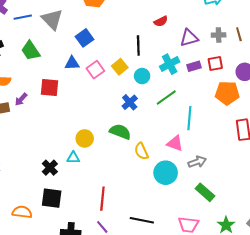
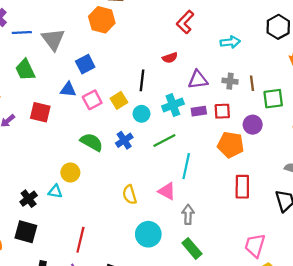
green semicircle: (120, 132) -> (92, 142), moved
gray arrow: (197, 162) -> (188, 214), turned -78
cyan circle: (166, 173) -> (148, 234), moved

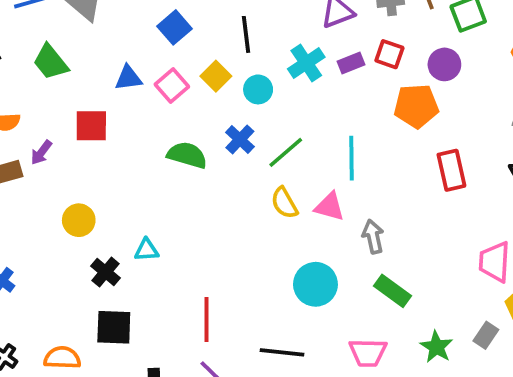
blue square: (85, 64) -> (174, 27), moved
red square: (222, 111) -> (389, 54), turned 35
green line: (164, 141) -> (286, 152), moved
yellow circle: (70, 172) -> (79, 220), moved
yellow semicircle: (130, 195) -> (284, 203), moved

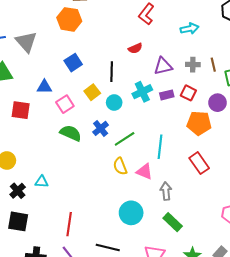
pink square: (172, 85) -> (65, 104), moved
red rectangle: (451, 170) -> (199, 163), moved, turned -30

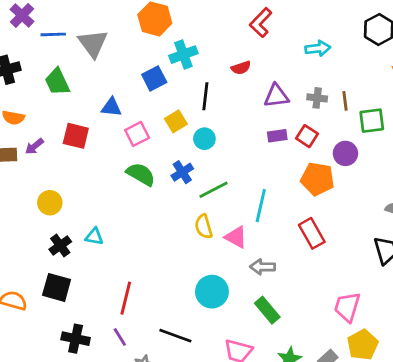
cyan cross: (142, 92) -> (183, 55), moved
gray arrow: (166, 191) -> (263, 267), turned -90

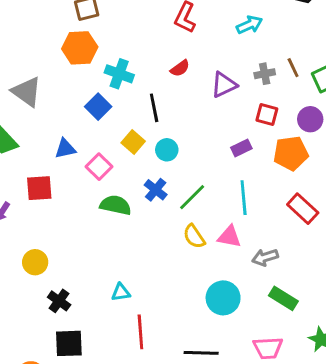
cyan cross: (183, 55) -> (119, 74), turned -32
purple rectangle: (277, 136) -> (241, 148), moved
cyan triangle: (94, 237) -> (121, 292), moved

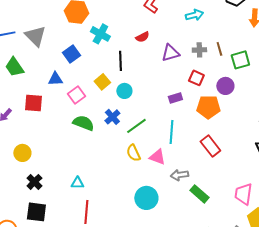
blue square: (98, 107) -> (71, 54), moved
green rectangle: (283, 298) -> (199, 194), moved

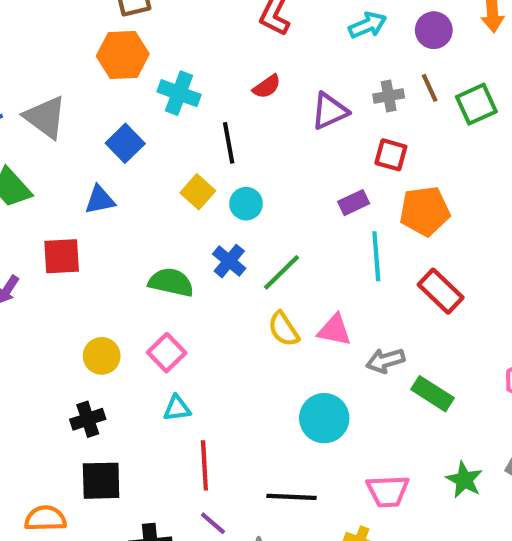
purple circle: (225, 86) -> (434, 30), moved
pink square: (76, 95) -> (167, 353), moved
cyan line: (171, 132) -> (376, 256), moved
yellow circle: (22, 153) -> (102, 356), moved
black cross: (34, 182) -> (88, 419), turned 35

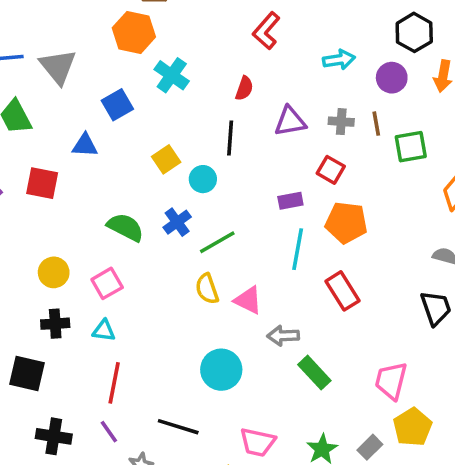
red semicircle: (267, 87) -> (244, 88), turned -50
black line: (229, 143) -> (230, 138), moved
black cross: (88, 419) -> (55, 324), moved

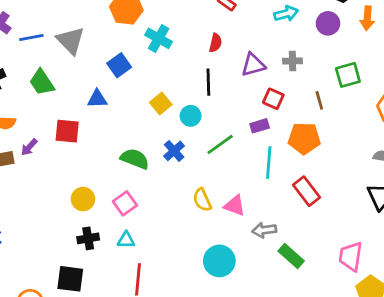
brown line: (376, 124) -> (319, 100), moved
red square: (331, 170) -> (273, 99), moved
green line: (217, 242) -> (220, 144), moved

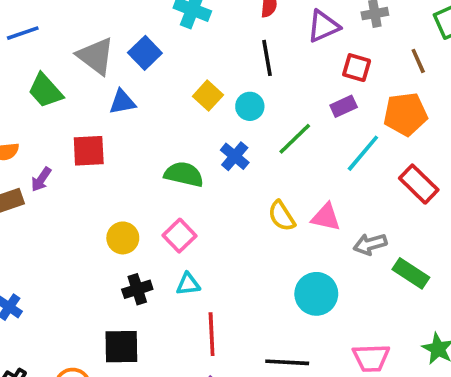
gray triangle: (71, 41) -> (96, 56), moved
cyan line: (269, 162) -> (363, 153), turned 44

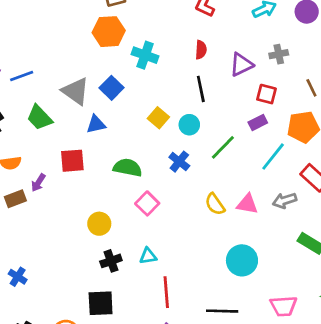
green semicircle: (184, 174) -> (128, 168), moved
pink square: (180, 236) -> (147, 203), moved
gray arrow: (370, 244) -> (285, 200), moved

